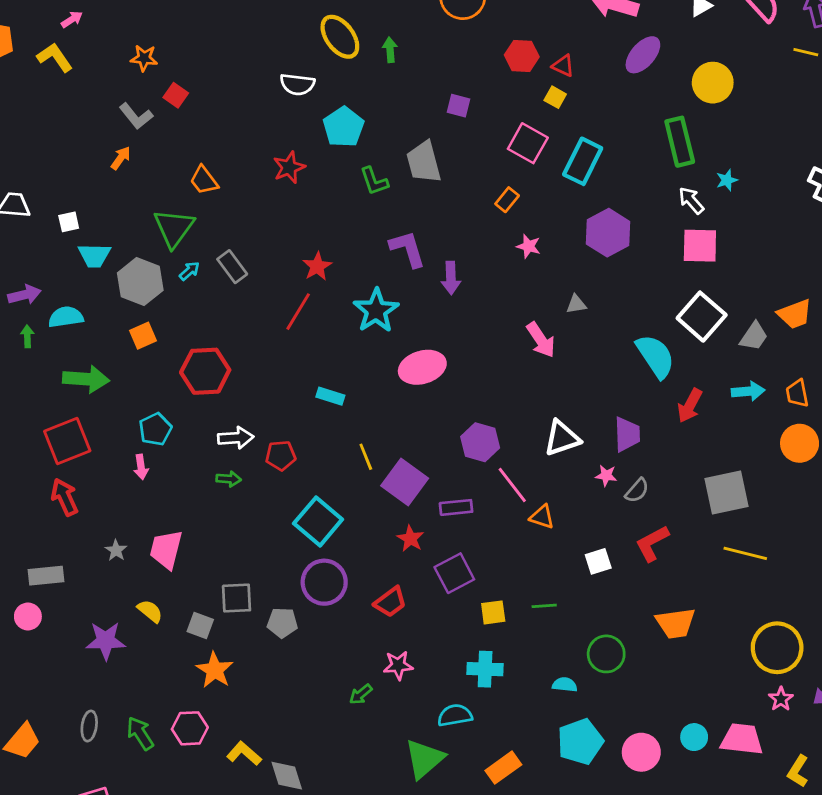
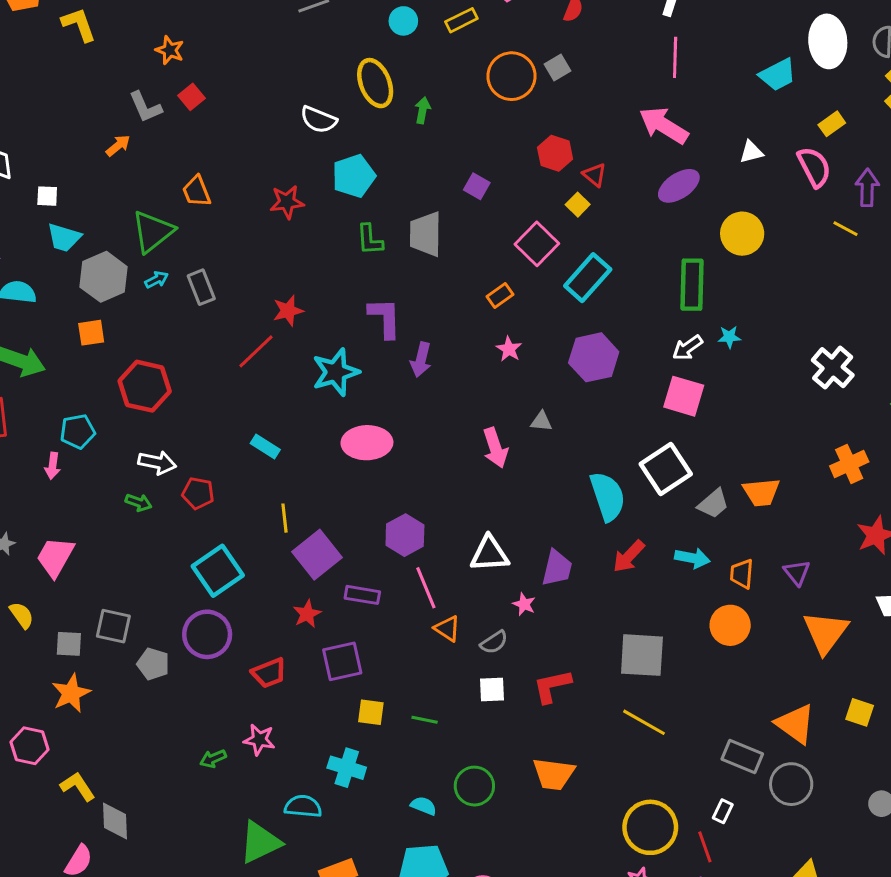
white arrow: (691, 200) -> (687, 348), turned -100
gray semicircle: (637, 490) -> (494, 642), moved
gray square: (200, 625) -> (69, 644), turned -32

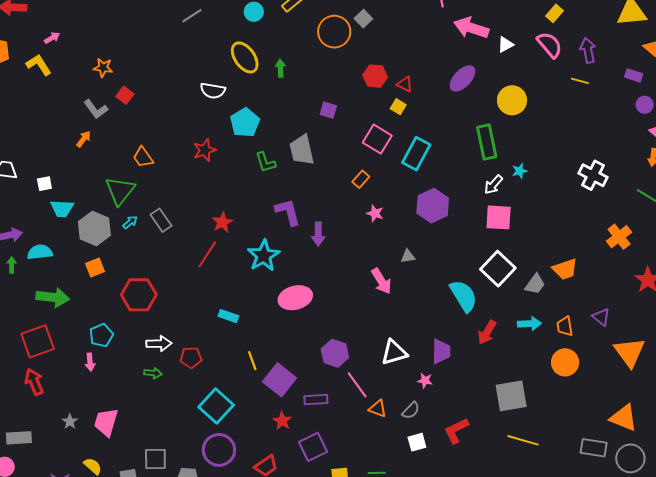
pink arrow: (664, 125) -> (471, 28), moved

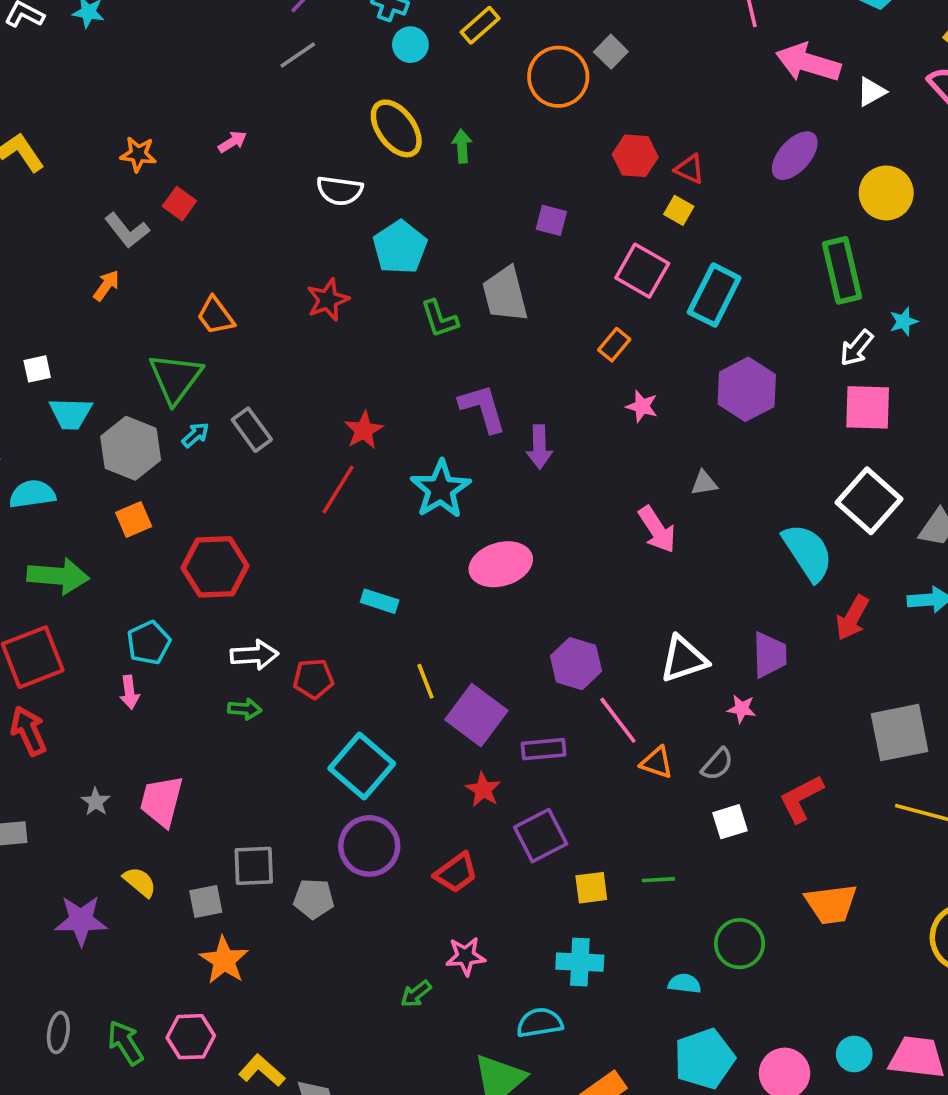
pink arrow: (52, 38) -> (232, 142), moved

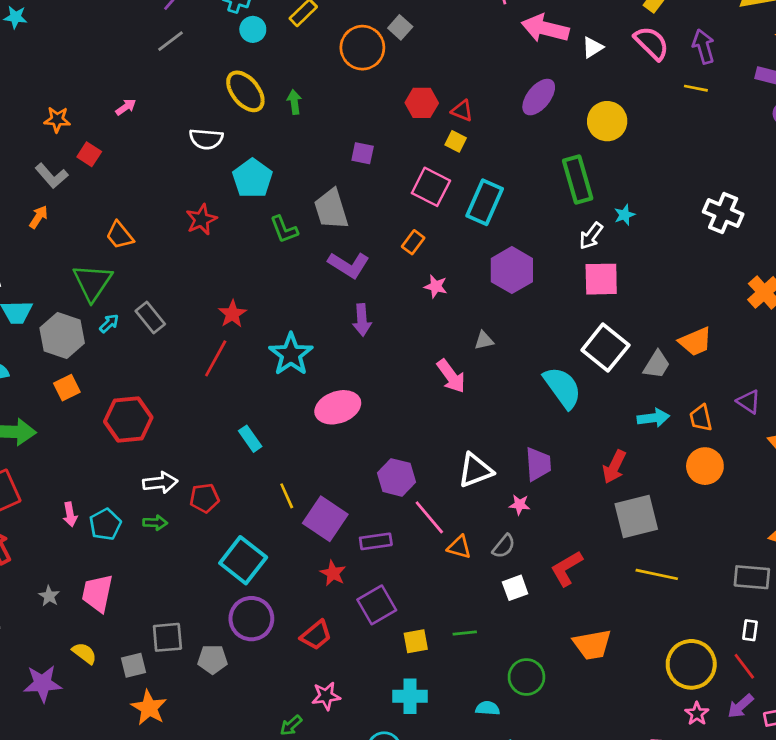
purple L-shape: (483, 408) -> (349, 265), moved, turned 141
cyan rectangle: (380, 601) -> (250, 439), turned 40
red arrow: (852, 618) -> (614, 467), moved
cyan pentagon: (149, 643) -> (105, 524), moved

